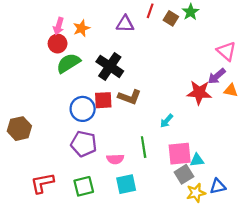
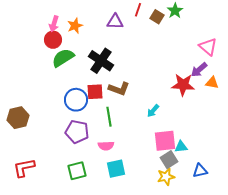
green line: (144, 147) -> (109, 117), moved
red L-shape: (42, 183) -> (24, 168), moved
yellow star: (196, 193) -> (166, 177), moved

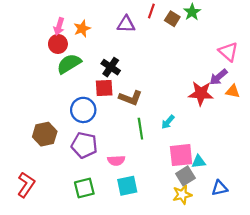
black cross: (101, 61) -> (111, 67), size x0.7
red square: (95, 92) -> (104, 88), moved
green line: (109, 117) -> (140, 129), moved
brown hexagon: (18, 118) -> (45, 134), moved
red L-shape: (24, 168) -> (26, 185), turned 135

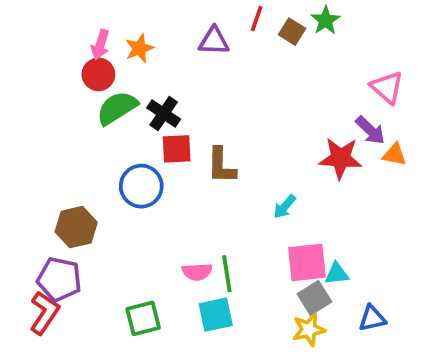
black cross: (111, 67) -> (164, 114), moved
purple arrow: (218, 77) -> (370, 130), turned -96
brown L-shape: (130, 98) -> (221, 166), turned 70
green line: (140, 129) -> (227, 274), moved
purple pentagon: (84, 145) -> (59, 279), moved

